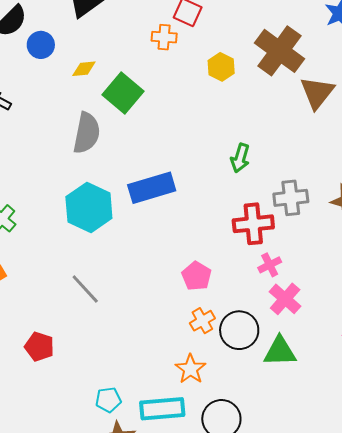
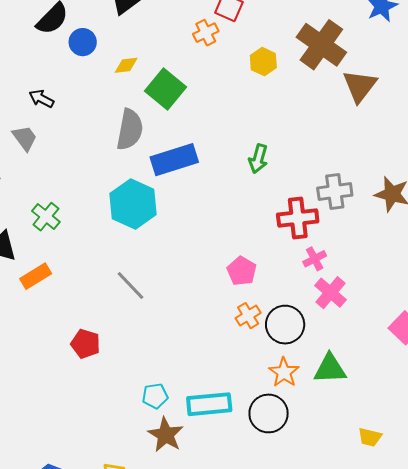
orange cross: (164, 37) -> (206, 33), turned -30
green arrow: (240, 158) -> (258, 159), moved
blue rectangle: (152, 188) -> (174, 160), moved
green triangle: (280, 351) -> (330, 369), moved
orange star: (191, 369) -> (284, 372), moved

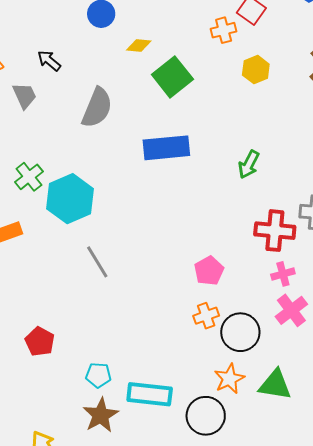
yellow hexagon: (263, 62) -> (256, 70), moved
gray semicircle: (130, 130) -> (97, 108), moved
cyan hexagon: (133, 204) -> (70, 199), moved
red pentagon: (85, 344) -> (40, 341), moved

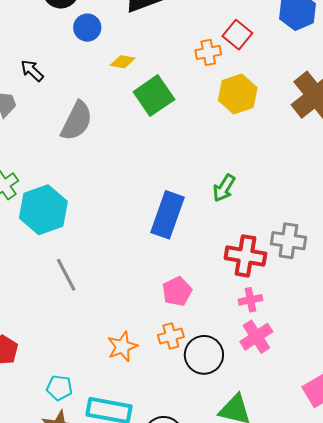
yellow hexagon: (256, 70) -> (238, 94), size x1.4
blue rectangle: (166, 148) -> (168, 215), moved, turned -69
orange star: (229, 379) -> (122, 347), moved

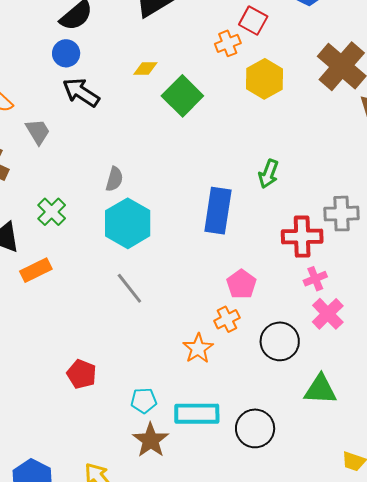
blue circle: (87, 28) -> (66, 53), moved
black arrow: (32, 71) -> (81, 92), moved, size x1.5
gray semicircle: (77, 121) -> (114, 179), moved, size x0.6
cyan hexagon: (43, 210) -> (128, 223), moved
orange cross: (171, 336) -> (227, 319), moved

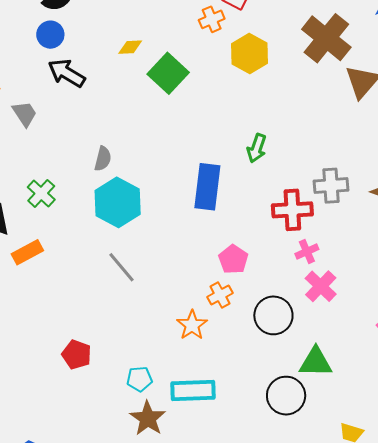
black circle: (255, 428) -> (286, 396), moved

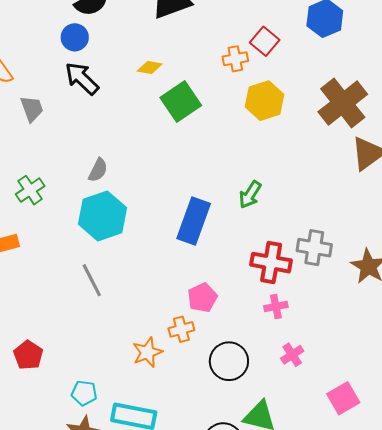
pink cross: (321, 286) -> (292, 355), moved, size x0.7

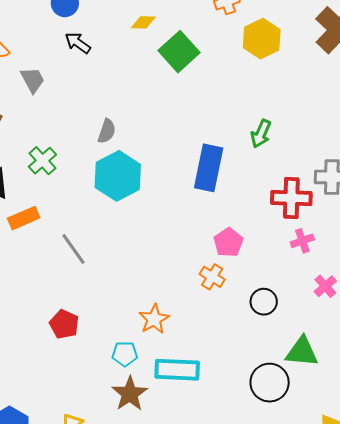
black arrow: (82, 79) -> (78, 43), size x0.7
gray line: (92, 280) -> (73, 249), moved
orange cross: (181, 329) -> (212, 277), turned -35
orange star: (147, 352) -> (154, 319), moved
black circle: (229, 361) -> (264, 302), size x0.7

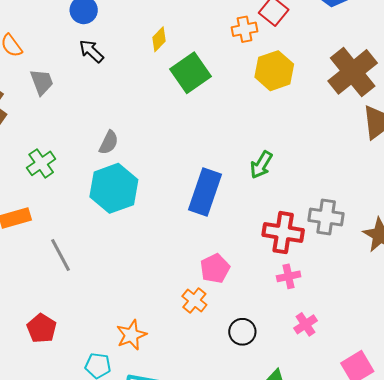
yellow diamond: (143, 22) -> (159, 39), turned -55

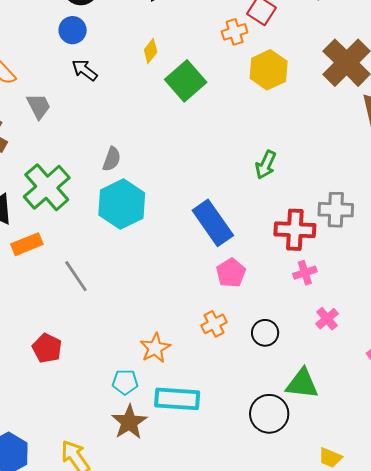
green cross: (41, 163) -> (47, 187), size x1.6
blue rectangle: (205, 192) -> (213, 223), moved, turned -48
orange cross: (194, 300) -> (214, 324), moved, turned 30
red pentagon: (42, 328) -> (47, 348), moved

